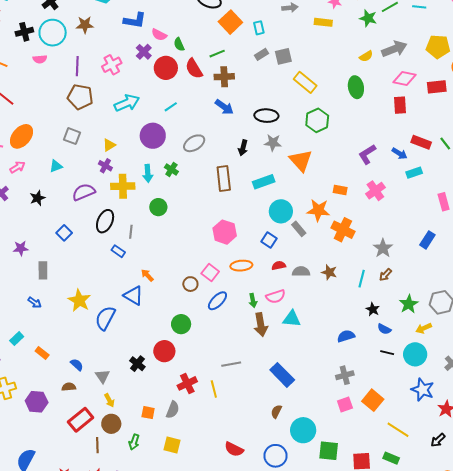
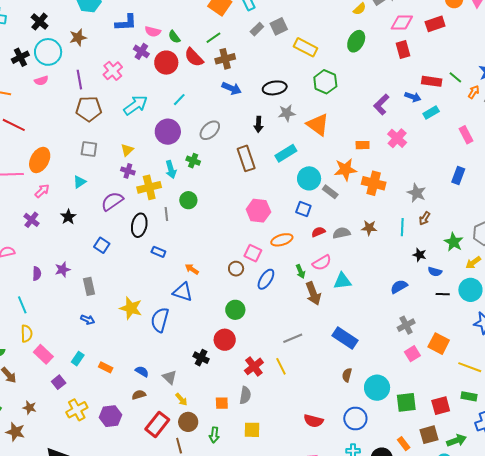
green ellipse: (356, 87) -> (356, 41), turned 50
gray line: (131, 232) -> (166, 214), moved

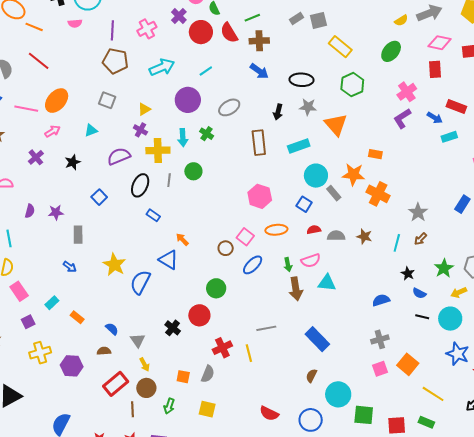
pink cross: (397, 138) -> (407, 92), moved

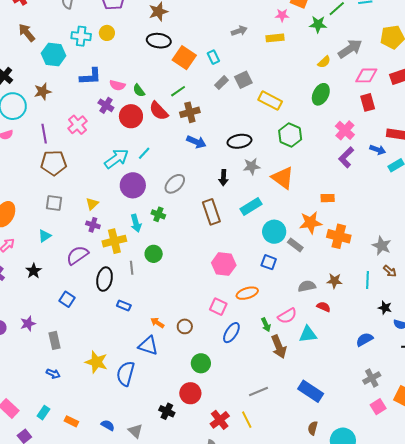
cyan arrow: (162, 67) -> (116, 159), moved
red semicircle: (314, 230) -> (324, 307), moved, turned 48
brown arrow: (420, 239) -> (390, 271), turned -80
brown circle: (226, 248) -> (185, 326), moved

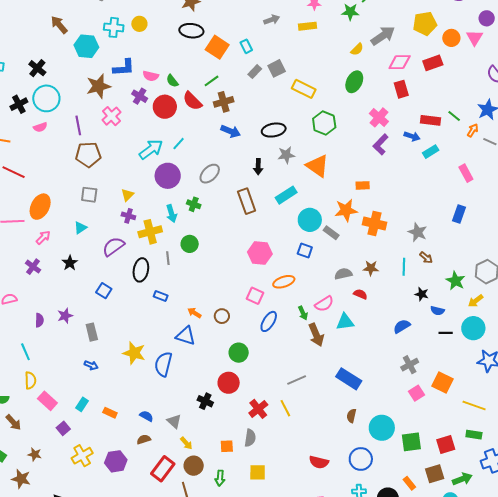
brown star: (43, 92) -> (98, 86), moved, size x1.4

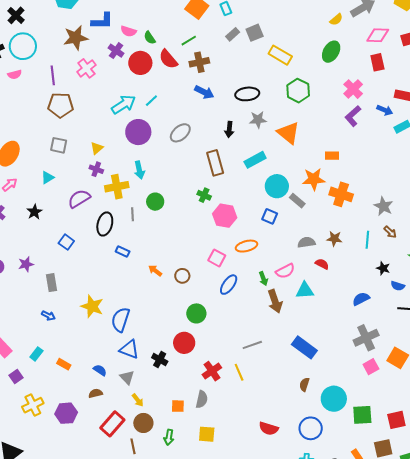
green cross: (194, 204) -> (204, 195), moved
blue triangle: (186, 336) -> (129, 349), moved
gray cross: (410, 365) -> (366, 338), size x1.4

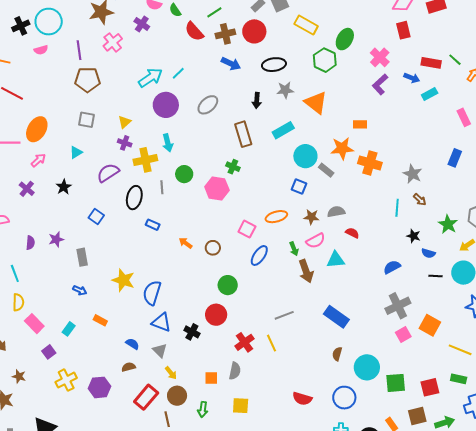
green ellipse: (331, 52) -> (345, 39), moved
red circle: (140, 63) -> (254, 31), moved
pink hexagon: (225, 216) -> (217, 188), moved
brown star: (334, 239) -> (311, 217), moved
orange rectangle: (64, 364) -> (100, 320), moved

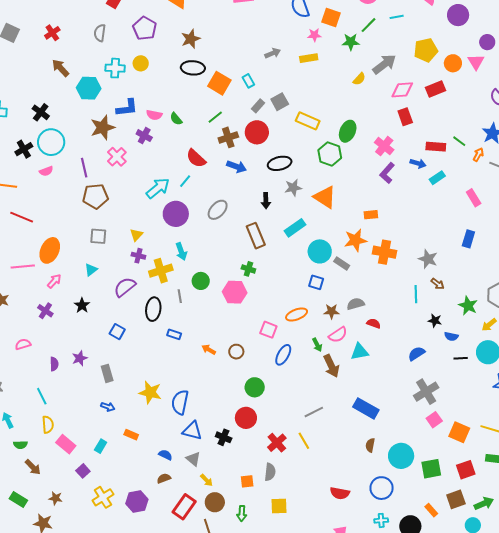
red semicircle: (194, 31) -> (196, 158), moved
orange square: (430, 325) -> (459, 432), moved

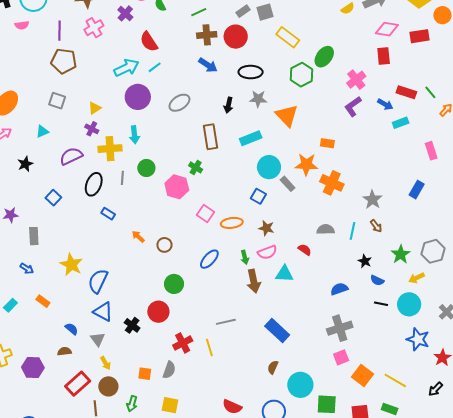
red semicircle: (196, 158) -> (149, 42), moved
gray semicircle: (356, 304) -> (326, 229), moved
pink square: (268, 330) -> (206, 214), moved

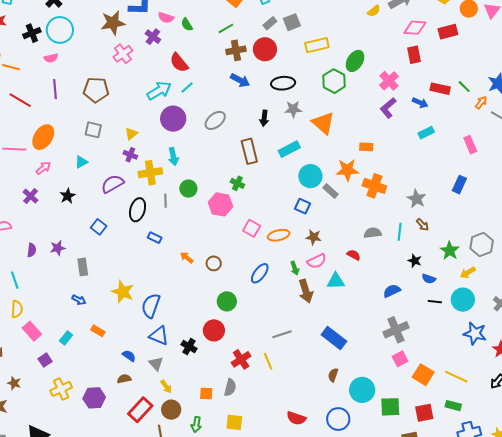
purple line: (59, 31) -> (55, 89), moved
yellow rectangle: (288, 37) -> (317, 45), turned -45
cyan rectangle: (401, 123) -> (426, 133), moved

